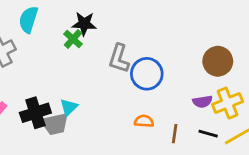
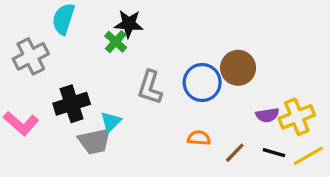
gray L-shape: (119, 58) -> (150, 87), moved
brown circle: (218, 61) -> (238, 68), moved
black cross: (35, 113) -> (72, 104), moved
brown line: (175, 134) -> (235, 153), turned 36

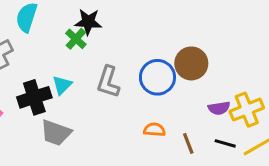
cyan triangle: (111, 122) -> (62, 85), moved
gray trapezoid: (94, 141) -> (56, 133), turned 32
brown line: (235, 153) -> (188, 143), turned -65

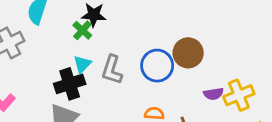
cyan triangle: (62, 85) -> (82, 64), moved
black cross: (34, 97) -> (70, 84), moved

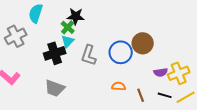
cyan triangle: (82, 64) -> (68, 41), moved
black cross: (70, 84) -> (55, 53), moved

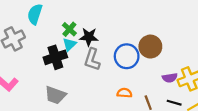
black star: (76, 16) -> (89, 37), moved

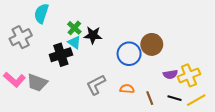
cyan triangle: (69, 44) -> (74, 42), turned -40
gray L-shape: (92, 59) -> (96, 85), moved, turned 45
gray trapezoid: (55, 95) -> (37, 83), moved

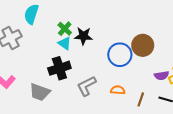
black cross: (61, 55) -> (59, 68), moved
gray trapezoid: (37, 83) -> (40, 92), moved
brown line: (150, 98) -> (141, 99), turned 40

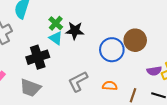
black cross: (59, 68) -> (38, 57), moved

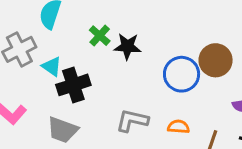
cyan triangle: (56, 38) -> (52, 66), moved
gray L-shape: (78, 81) -> (132, 121), turned 40

